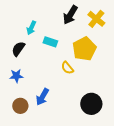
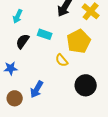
cyan arrow: (31, 28) -> (18, 16), moved
black semicircle: (18, 49) -> (23, 41), moved
black circle: (91, 104) -> (86, 85), moved

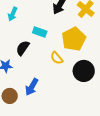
black semicircle: (23, 41) -> (23, 48), moved
black circle: (86, 85) -> (84, 71), moved

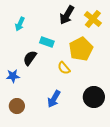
black circle: (84, 71) -> (94, 97), moved
blue arrow: (32, 87) -> (54, 99), moved

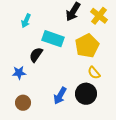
cyan rectangle: (47, 42) -> (53, 39), size x1.5
yellow semicircle: (64, 68) -> (94, 73), moved
black circle: (94, 97) -> (86, 94), moved

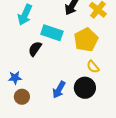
cyan arrow: (26, 21) -> (25, 15), size x1.5
blue star: (19, 73) -> (15, 78), moved

